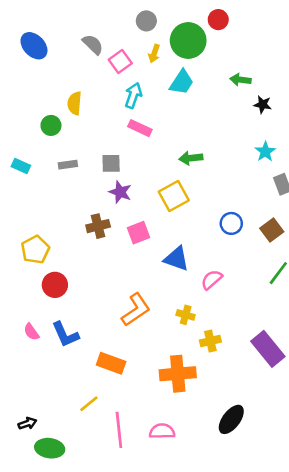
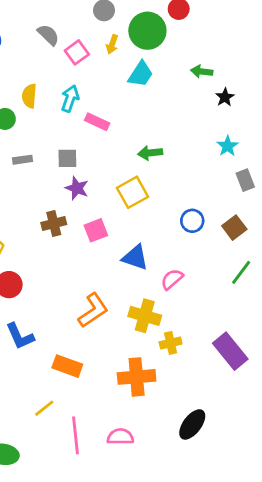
cyan arrow: (133, 95) -> (70, 99), moved
black star: (263, 105) -> (225, 97), turned 30
yellow cross: (186, 315) -> (145, 316), size x1.6

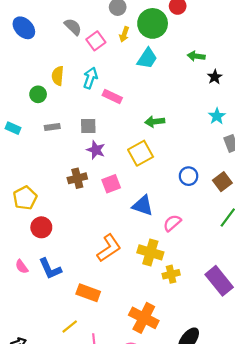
orange cross: (137, 377) -> (144, 318), moved, turned 32

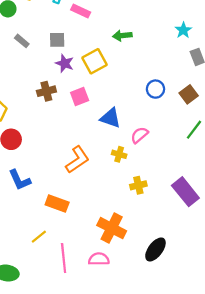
gray rectangle: (52, 127) -> (22, 41), turned 48
yellow square: (141, 153) -> (95, 61), moved
yellow cross: (150, 252) -> (119, 154), moved, size x0.6

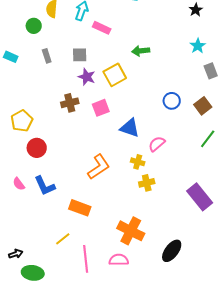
gray rectangle: (22, 41) -> (47, 56), turned 32
yellow cross: (138, 185) -> (147, 183), moved

